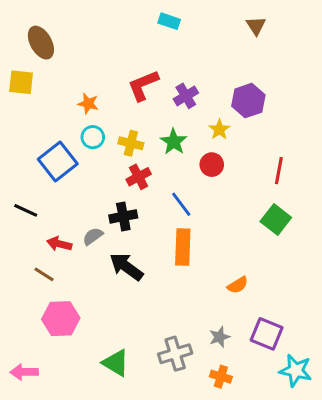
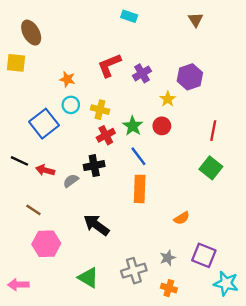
green star: (174, 142) -> (133, 126), moved
red arrow: (59, 244) -> (45, 170), moved
black arrow: (126, 267) -> (96, 225), moved

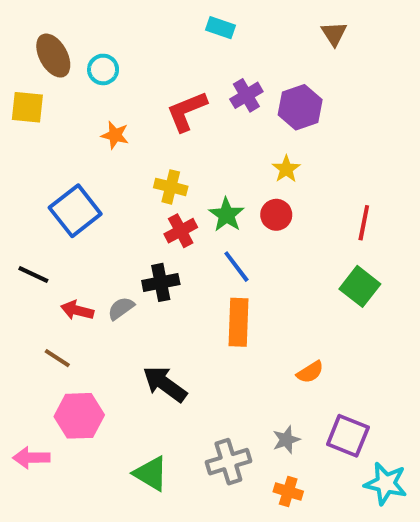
purple cross: (142, 73) -> (246, 95), moved
purple hexagon: (190, 77) -> (300, 107), moved
cyan circle: (71, 105) -> (103, 69), moved
red arrow: (45, 170) -> (77, 310), moved
pink arrow: (18, 285) -> (31, 458), moved

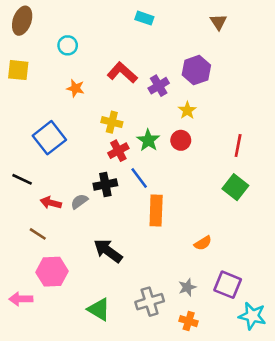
brown ellipse: (53, 56) -> (22, 21), moved, turned 48
purple cross: (246, 95) -> (159, 86), moved
red L-shape: (187, 111) -> (122, 73), turned 64
blue line: (236, 267) -> (139, 178), moved

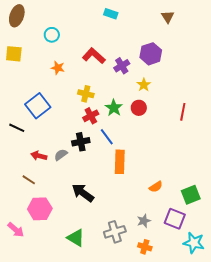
black line: (22, 179) -> (17, 128), moved
green square: (235, 187) -> (191, 195), moved, turned 30
pink arrow: (21, 299) -> (16, 230), turned -138

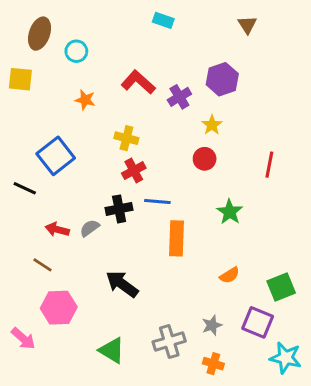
brown ellipse: (17, 16) -> (40, 34), moved
green star: (114, 108) -> (230, 212), moved
blue line: (107, 137) -> (157, 202), turned -48

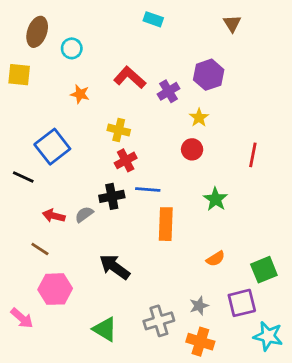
purple square: (258, 322) -> (242, 303), turned -36
orange cross: (213, 364) -> (200, 342), size x1.4

